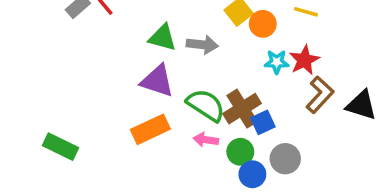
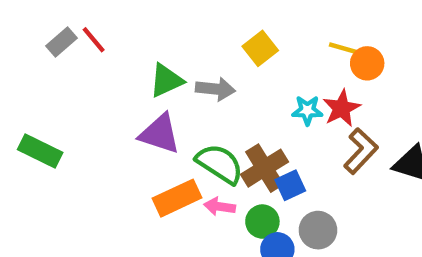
orange circle: (263, 24) -> (367, 63), moved
green triangle: (162, 38) -> (166, 80), turned -40
orange rectangle: (150, 129) -> (177, 198), moved
green rectangle: (61, 147) -> (40, 151), moved

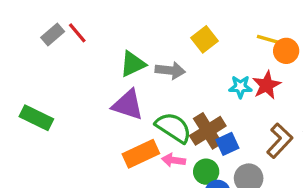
brown L-shape: (361, 151) -> (280, 141), moved

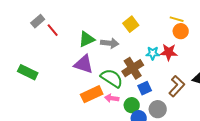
red line: (77, 33) -> (53, 30), moved
yellow line: (268, 39) -> (177, 19), moved
red star: (267, 85) -> (169, 52), turned 30
brown cross: (208, 131) -> (133, 68), moved

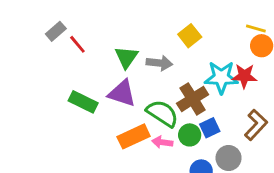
green triangle: (87, 39) -> (126, 57), turned -30
cyan star: (153, 53) -> (221, 77), size x1.6
green rectangle: (28, 72) -> (83, 102), moved
green circle: (132, 105) -> (190, 135), moved

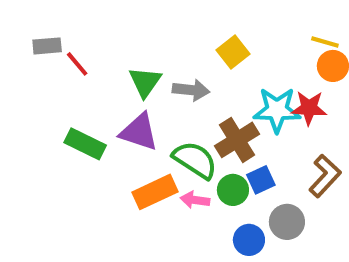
gray rectangle: (56, 31) -> (47, 46), turned 36

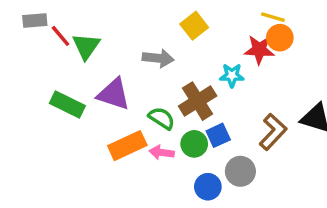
green triangle: (145, 82) -> (86, 46), moved
red star: (309, 108) -> (259, 50), moved
cyan star: (277, 110) -> (232, 75), size x0.6
green semicircle: (195, 160) -> (162, 118), size x0.7

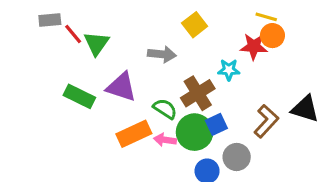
green circle: (194, 144) -> (195, 132), size x1.5

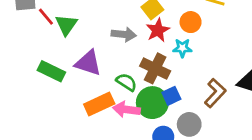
orange circle: (272, 36) -> (191, 22), moved
red star: (254, 46) -> (158, 30), moved, turned -30
brown cross: (198, 93) -> (155, 68), turned -32
pink arrow: (165, 140) -> (126, 109), size x1.4

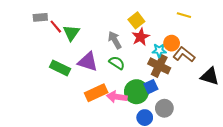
orange circle: (191, 22) -> (172, 43), moved
gray arrow: (124, 34) -> (115, 40), turned -126
brown cross: (155, 68) -> (159, 66), moved
green semicircle: (126, 82) -> (117, 63), moved
brown L-shape: (215, 93) -> (184, 54), moved, turned -95

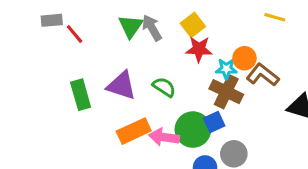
yellow line: (184, 15) -> (275, 17), moved
green triangle: (71, 33) -> (131, 26), moved
red star: (141, 37) -> (199, 49), turned 30
gray arrow: (115, 40) -> (152, 28), moved
green rectangle: (60, 68) -> (81, 95), turned 48

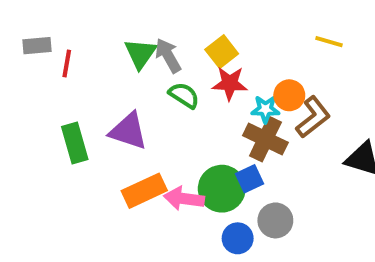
red line: (75, 34) -> (67, 63), turned 50
brown L-shape: (263, 75) -> (313, 117), turned 104
green semicircle: (164, 87) -> (184, 95), moved

